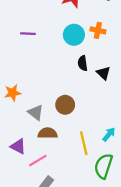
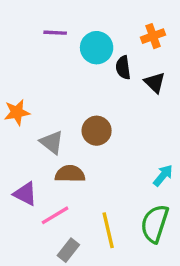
orange cross: (98, 30) -> (153, 36), moved, turned -32
purple line: (28, 34) -> (55, 33), moved
cyan circle: (74, 35) -> (97, 48), moved
yellow line: (84, 143) -> (108, 230), moved

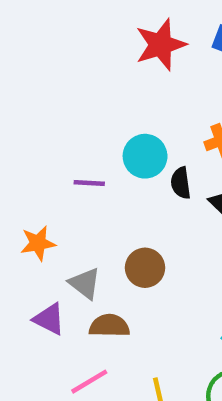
purple line: (55, 33) -> (89, 183), moved
purple triangle: (25, 194) -> (49, 319), moved

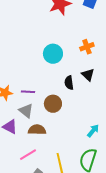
purple line: (89, 183) -> (28, 92), moved
black semicircle: (181, 183) -> (69, 83), moved

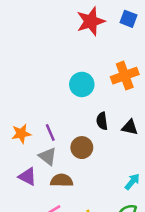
orange cross: (87, 47) -> (125, 76), size x1.5
black triangle: (88, 75) -> (130, 127), moved, turned -32
purple line: (28, 92) -> (50, 132), turned 64

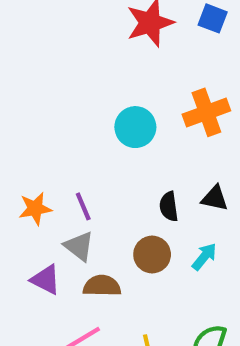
black semicircle: (102, 121) -> (169, 206), moved
brown circle: (82, 148) -> (152, 255), moved
cyan arrow: (132, 182) -> (204, 257), moved

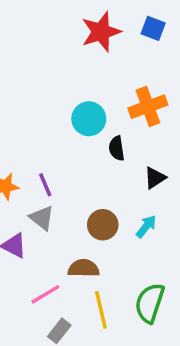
black triangle: (215, 198) -> (155, 178), turned -45
black semicircle: (169, 206) -> (117, 148), moved
brown semicircle: (102, 286) -> (84, 268), moved

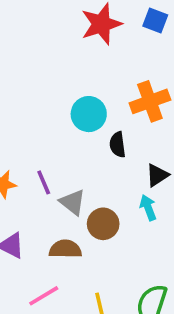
gray triangle: (42, 218) -> (73, 202), moved
cyan arrow: (146, 227) -> (148, 208), moved, turned -60
brown semicircle: (84, 268) -> (65, 249), moved

